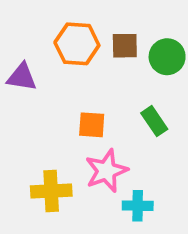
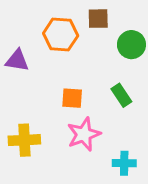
brown square: (125, 46) -> (98, 19), moved
yellow cross: (51, 191) -> (24, 140), moved
cyan cross: (138, 206) -> (124, 163), moved

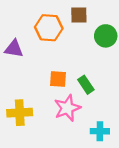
green rectangle: (121, 95) -> (86, 85), moved

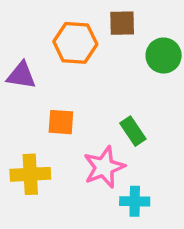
orange square: (58, 79) -> (61, 122), moved
cyan cross: (100, 131) -> (135, 201), moved

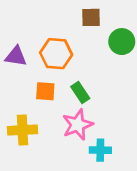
orange hexagon: (75, 43) -> (56, 54), moved
green rectangle: (133, 131) -> (80, 93), moved

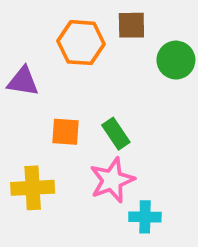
orange hexagon: (56, 54) -> (81, 43), moved

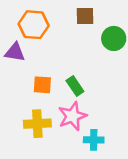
orange hexagon: (81, 43) -> (34, 25), moved
yellow cross: (33, 188) -> (37, 124), moved

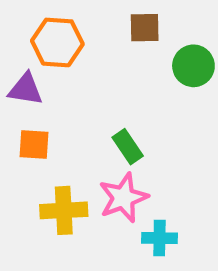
orange square: (42, 85) -> (34, 144), moved

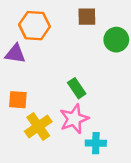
orange square: (34, 144) -> (18, 100), moved
yellow cross: (64, 210) -> (38, 127), turned -32

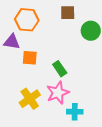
orange square: (18, 100) -> (30, 58), moved

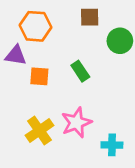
green rectangle: (60, 69) -> (80, 71), moved
cyan cross: (75, 112) -> (112, 145), moved

